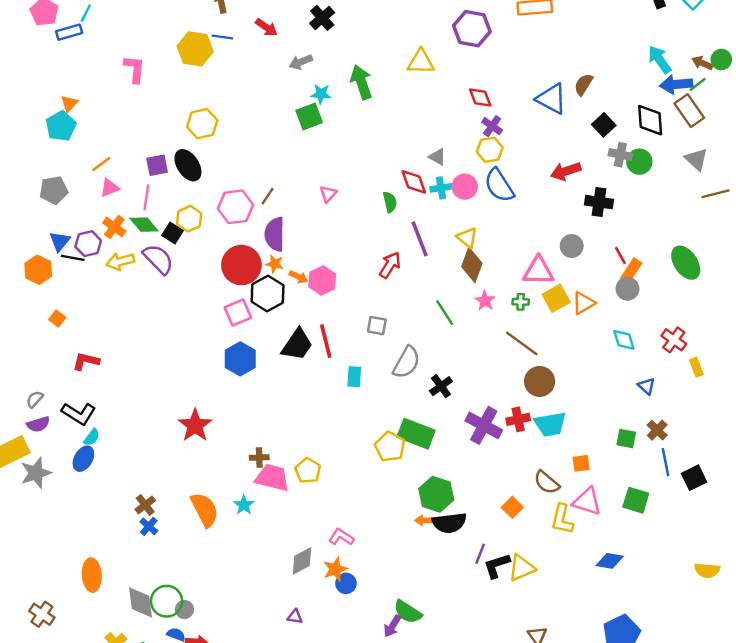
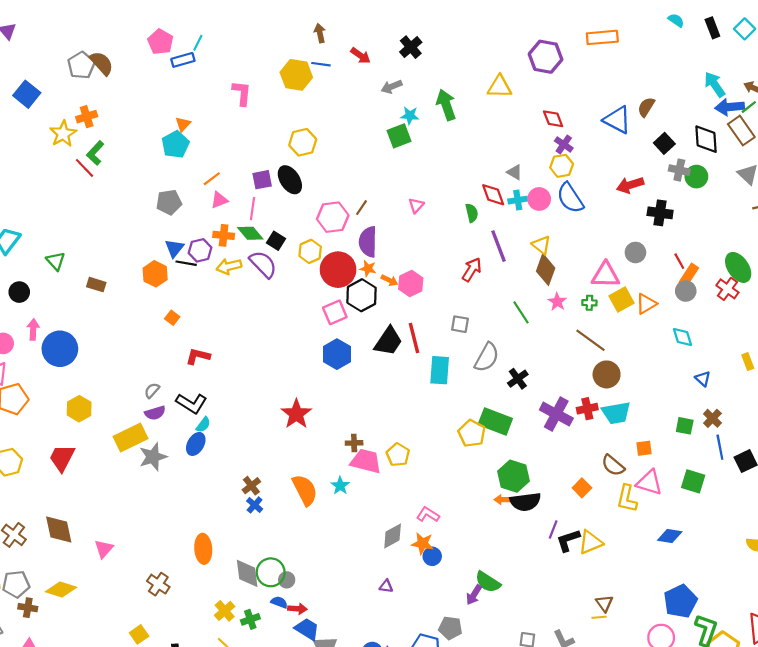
yellow hexagon: (189, 219) -> (310, 251), moved
orange cross: (114, 227) -> (224, 235), turned -30
red cross: (674, 340) -> (727, 289), moved
cyan rectangle: (354, 377) -> (440, 370), size x1.5
orange star: (335, 569) -> (423, 543), turned 30

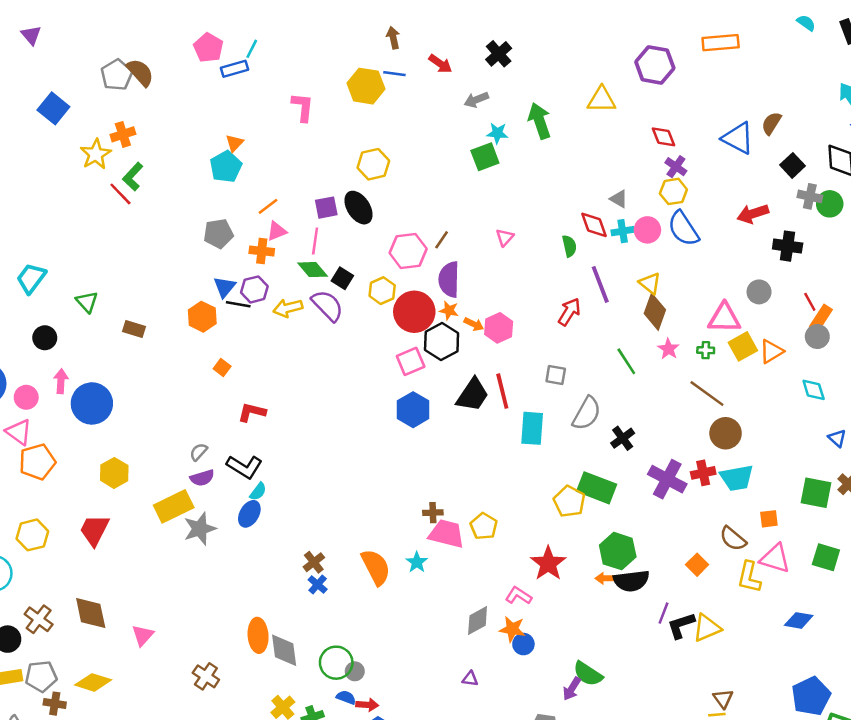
orange cross: (224, 235) -> (262, 251), moved
red star: (296, 414) -> (548, 563), moved
green square: (685, 426) -> (816, 493), size x1.5
gray diamond: (247, 573) -> (284, 650), moved

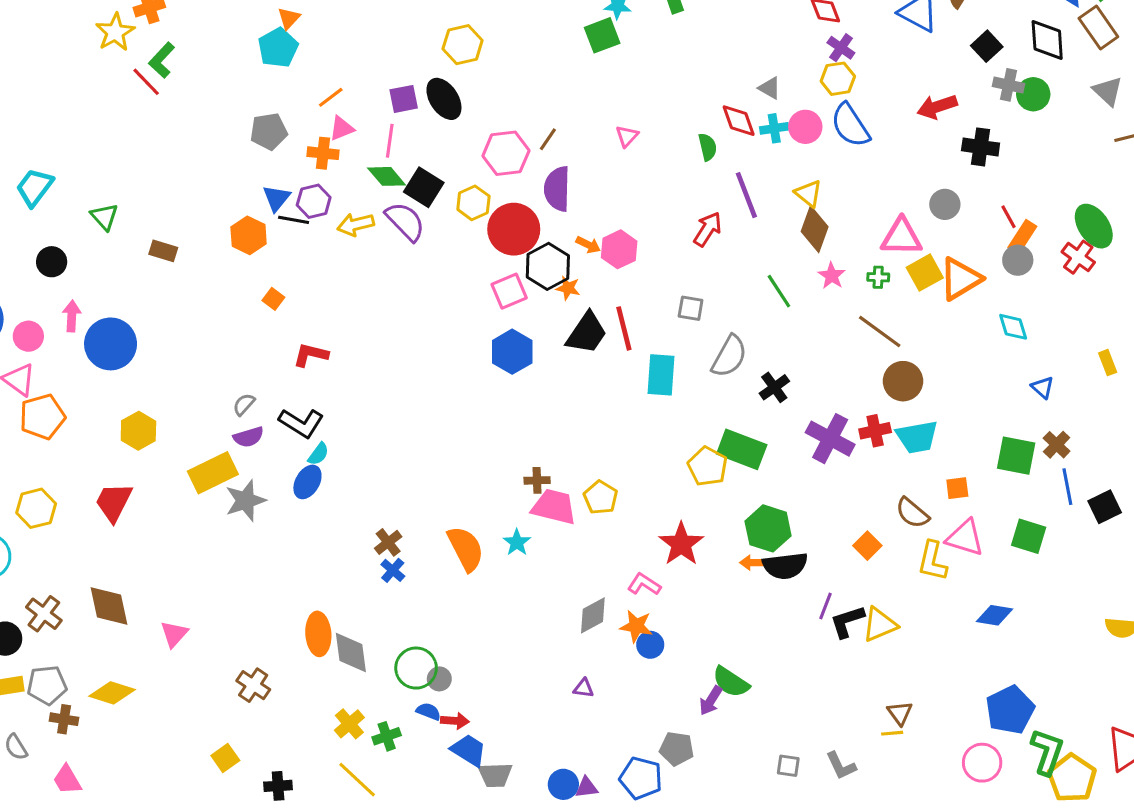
black square: (342, 278) -> (424, 187), size x1.4
orange star: (449, 310) -> (568, 288), moved
orange triangle: (771, 351) -> (960, 279), size x1.4

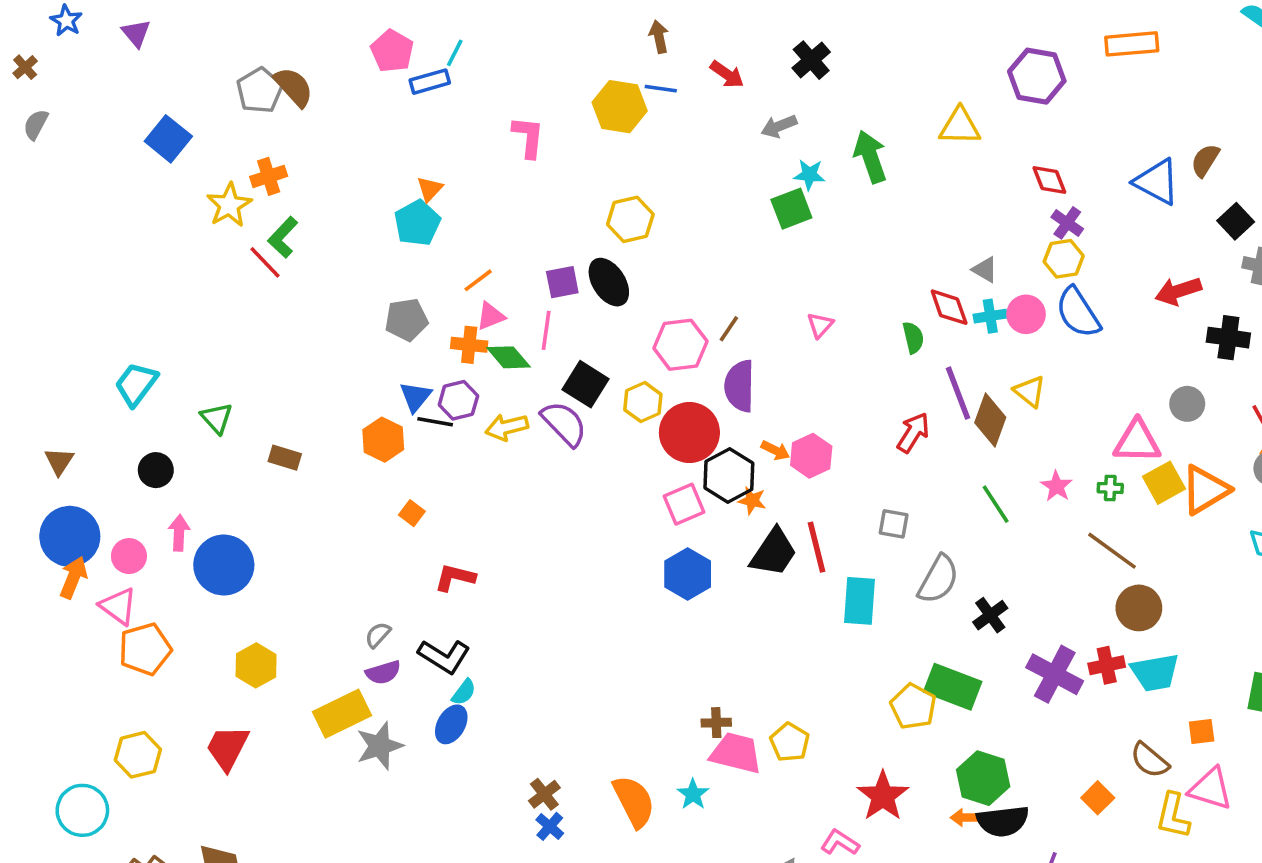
green diamond: (387, 176) -> (509, 357), moved
brown diamond: (815, 229) -> (990, 420), moved

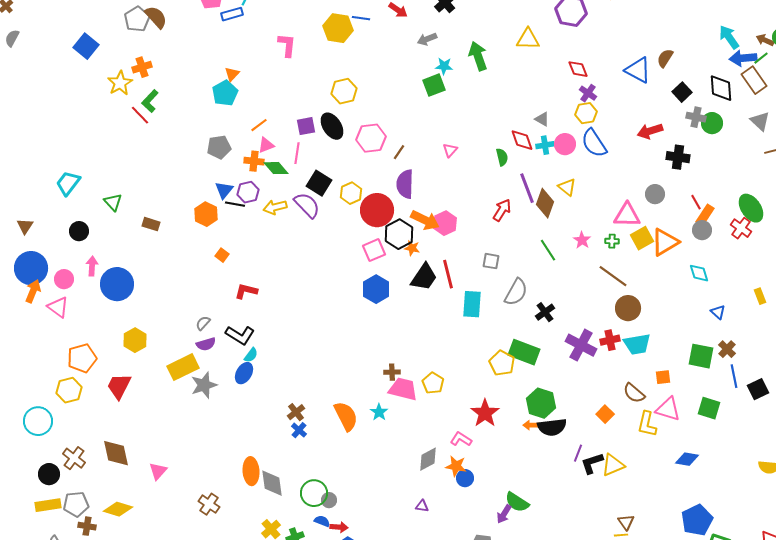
pink hexagon: (680, 345) -> (371, 138), moved
orange arrow: (775, 450) -> (425, 220), size x1.8
orange pentagon: (145, 649) -> (82, 358), moved

